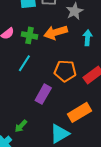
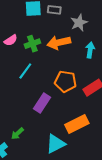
green cross: (30, 35) -> (32, 44), turned -35

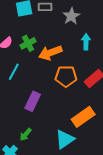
orange arrow: (59, 43) -> (50, 53), moved
cyan line: (25, 71) -> (14, 72), moved
purple rectangle: (42, 103) -> (33, 101), moved

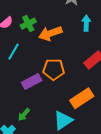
orange pentagon: (66, 76) -> (54, 69), moved
purple rectangle: (33, 101) -> (32, 82), turned 36

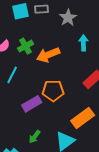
green arrow: (24, 115) -> (35, 137), moved

